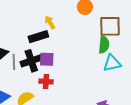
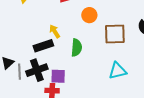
green semicircle: (104, 45) -> (77, 48), moved
purple square: (47, 59) -> (58, 76), moved

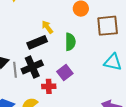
cyan triangle: (118, 71) -> (113, 62), turned 30
purple square: (58, 76) -> (65, 73), moved, turned -35

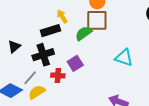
brown square: (108, 26) -> (97, 20), moved
green semicircle: (70, 42) -> (84, 33), turned -132
gray line: (15, 70) -> (30, 78), moved, turned 42

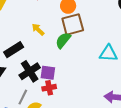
black rectangle: (50, 31) -> (14, 50), moved
purple square: (75, 63) -> (48, 73), moved, turned -35

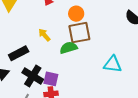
green semicircle: (63, 40) -> (69, 48), turned 30
black cross: (30, 71) -> (33, 76), turned -30

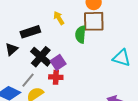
green semicircle: (69, 48) -> (81, 34), turned -78
purple square: (51, 79) -> (58, 62), turned 35

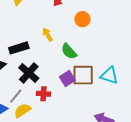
brown square: (94, 21) -> (83, 75), moved
green semicircle: (81, 34) -> (69, 51), turned -48
purple square: (58, 62) -> (67, 78), moved

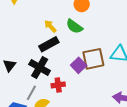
black rectangle: (19, 48) -> (49, 44), moved
green semicircle: (69, 51) -> (74, 26), moved

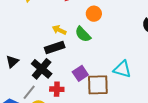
yellow arrow: (50, 26) -> (59, 30), turned -32
brown square: (93, 59) -> (98, 85), moved

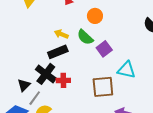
black triangle: (12, 62) -> (24, 85), moved
purple square: (80, 73) -> (104, 49), moved
red cross: (57, 89) -> (63, 80), moved

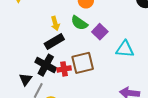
yellow arrow: (61, 34) -> (55, 23), turned -120
brown square: (103, 87) -> (83, 63), moved

